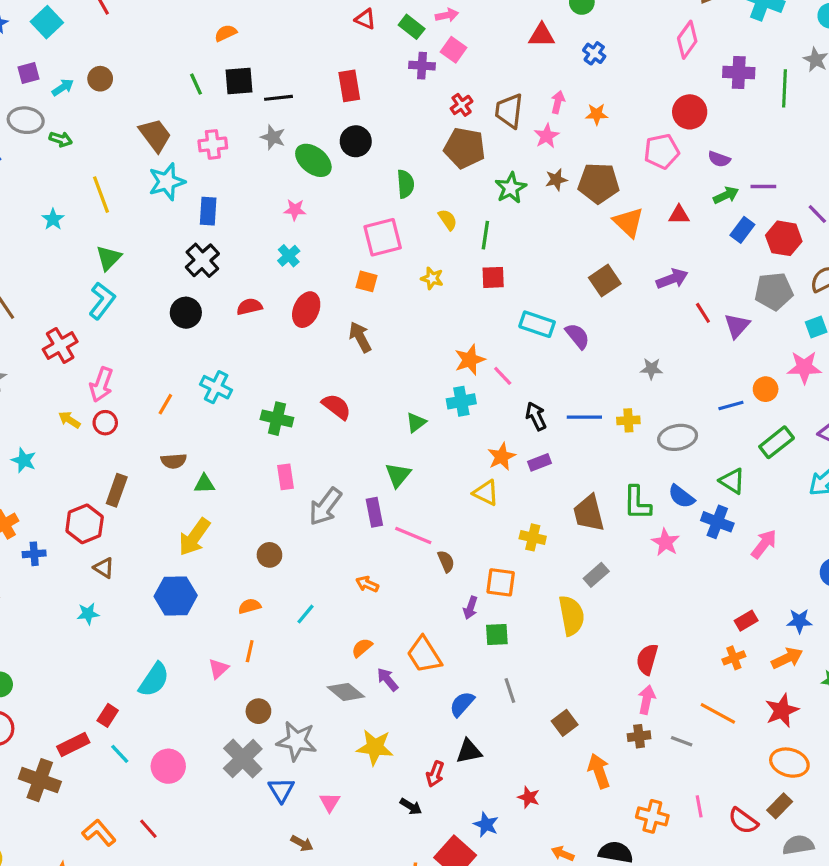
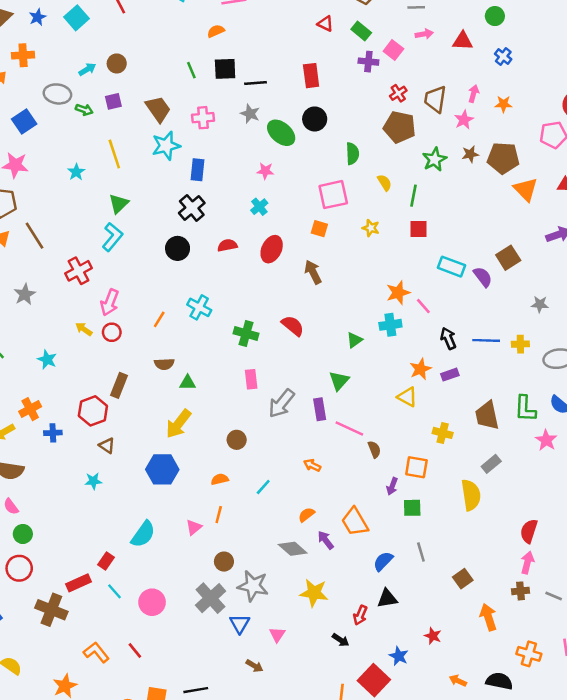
pink arrow: (447, 15) -> (424, 34), moved
purple square: (28, 73) -> (113, 101), moved
brown square: (605, 281) -> (508, 258), moved

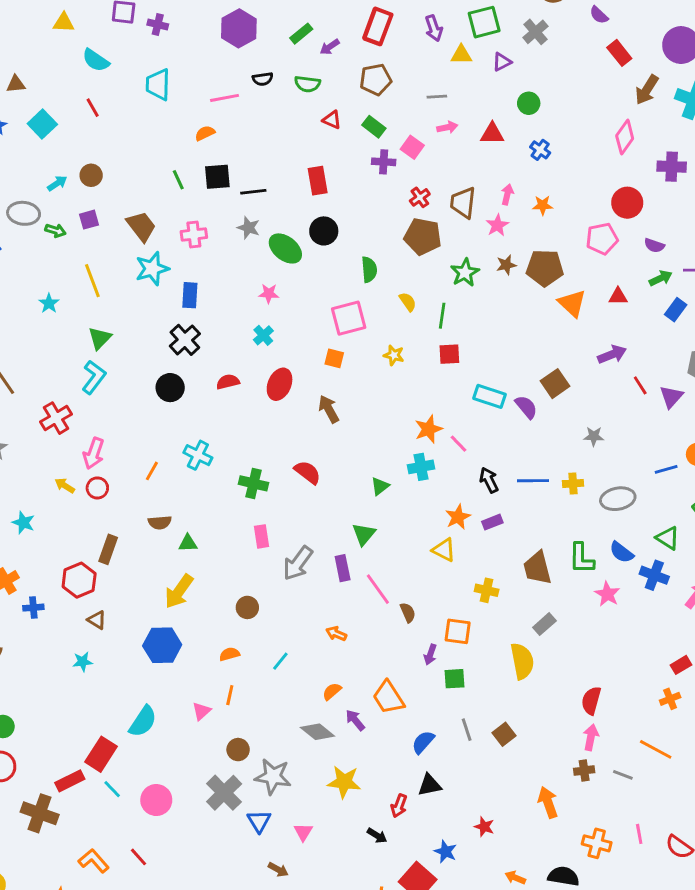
pink line: (349, 428) -> (378, 589), turned 32
red rectangle: (106, 561) -> (101, 754), size x1.6
brown square: (463, 579) -> (504, 734), moved

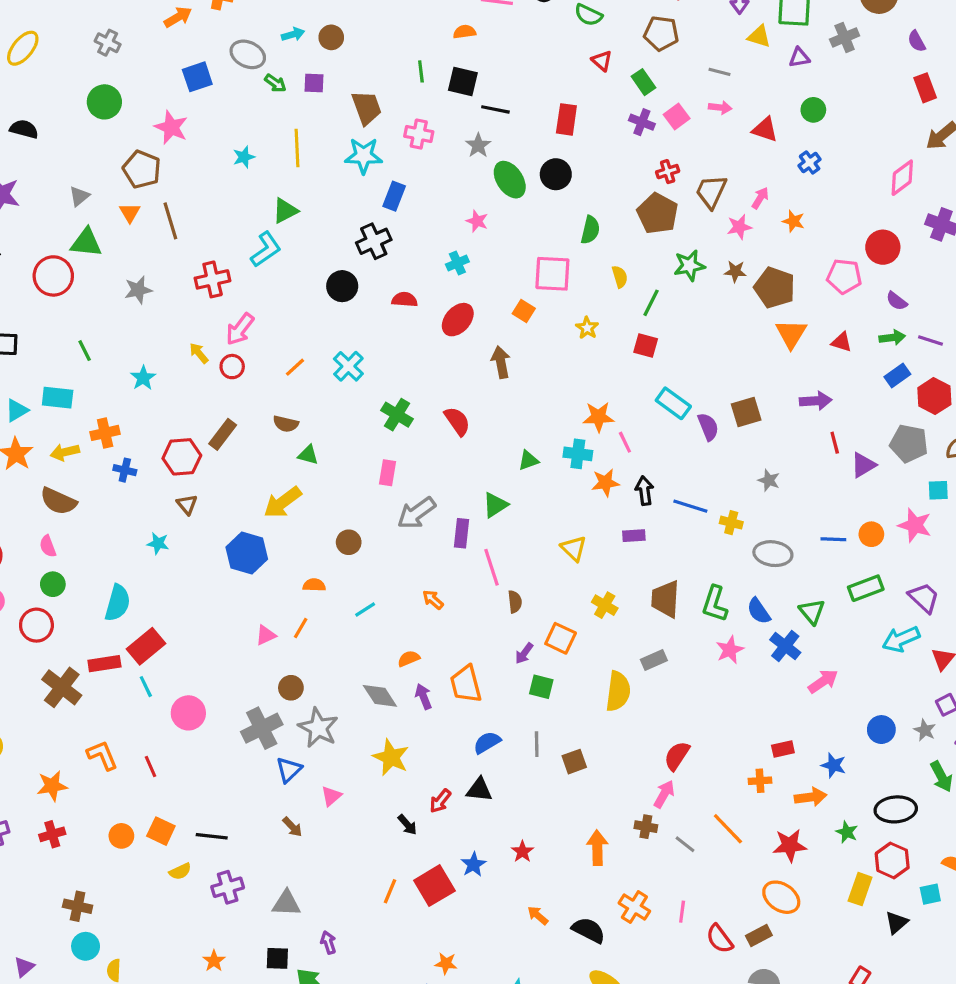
orange star: (458, 517) -> (605, 483), moved
cyan semicircle: (143, 721) -> (118, 603), moved, turned -36

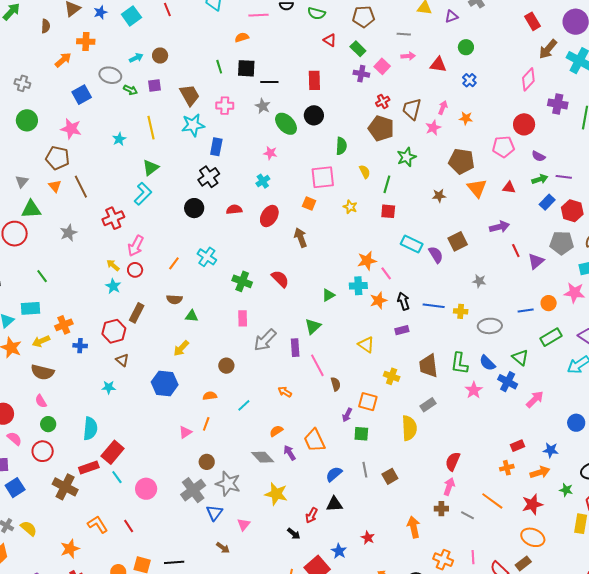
brown star: (735, 271) -> (439, 196), moved
cyan star: (143, 378) -> (113, 286), moved
yellow arrow: (283, 502) -> (181, 348), size x0.7

